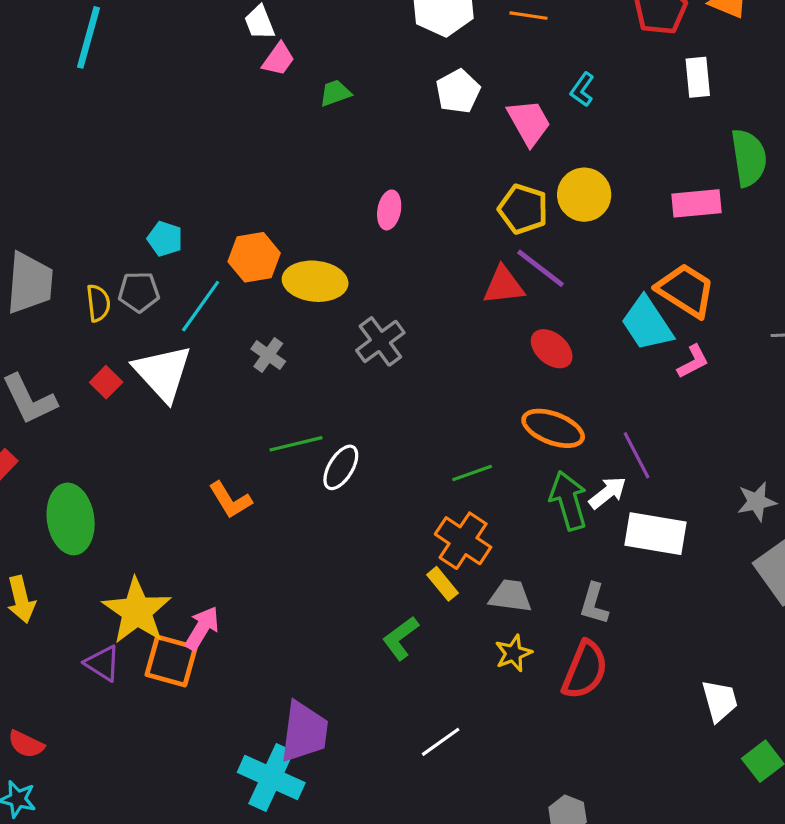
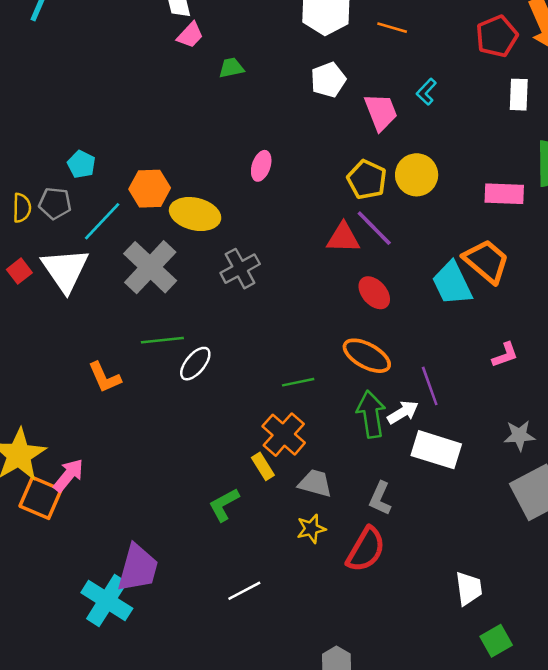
gray cross: (268, 355) -> (150, 267), size x2.0
pink L-shape: (693, 362) -> (505, 355), moved

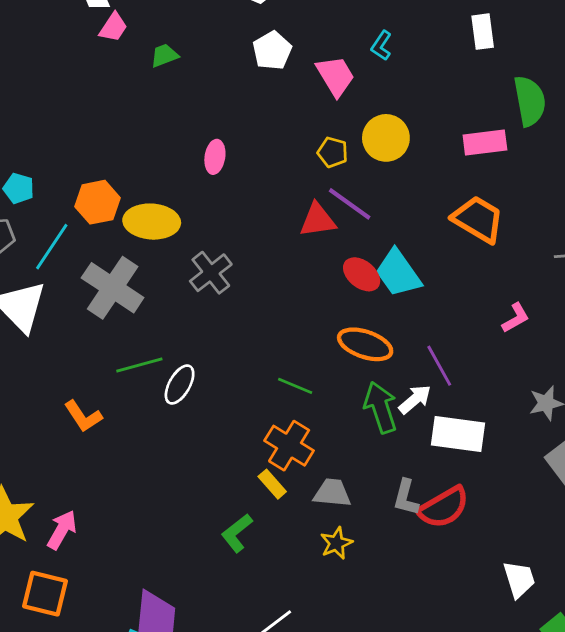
yellow pentagon: (367, 180) -> (333, 152), size x0.7
cyan trapezoid: (452, 283) -> (398, 273), moved
green line: (298, 382) -> (295, 386), turned 44
orange square: (41, 498) -> (45, 594), moved
red semicircle: (366, 550) -> (444, 507), moved, turned 39

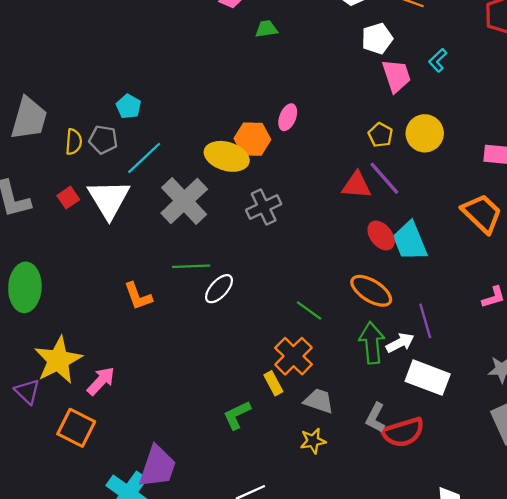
white pentagon: (272, 51) -> (377, 39), moved
orange hexagon: (97, 202) -> (252, 139), moved

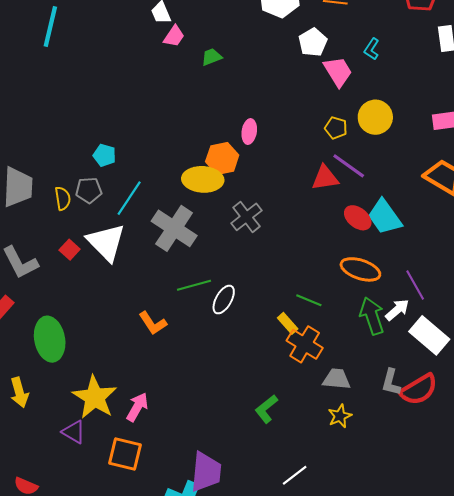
white rectangle: (428, 378) -> (429, 335), turned 33
yellow rectangle: (273, 383) -> (288, 323), moved

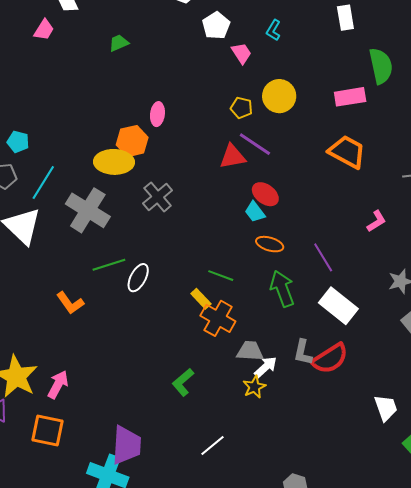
pink trapezoid: (174, 36) -> (44, 30), moved
pink trapezoid: (338, 72) -> (241, 53), size x0.7
cyan trapezoid: (385, 217) -> (255, 212), moved, size x0.6
orange ellipse: (360, 269) -> (270, 244), size x0.7
white arrow: (397, 310) -> (266, 367), moved

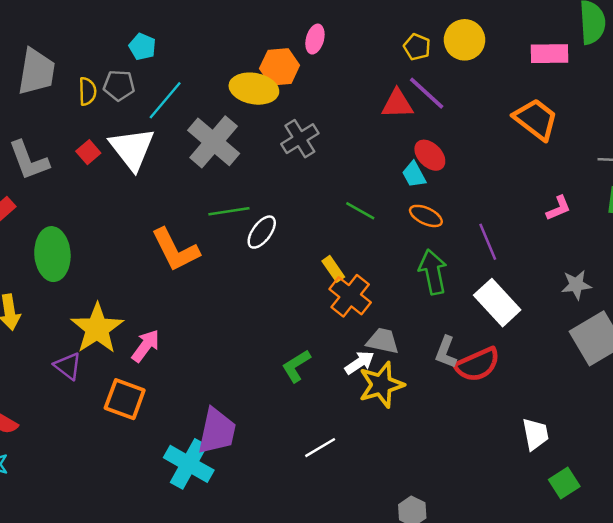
green line: (221, 276) -> (360, 211), moved
orange L-shape: (70, 303) -> (175, 250), size x1.5
white arrow: (266, 367) -> (359, 363), moved
yellow star: (254, 387) -> (381, 385), size x1.6

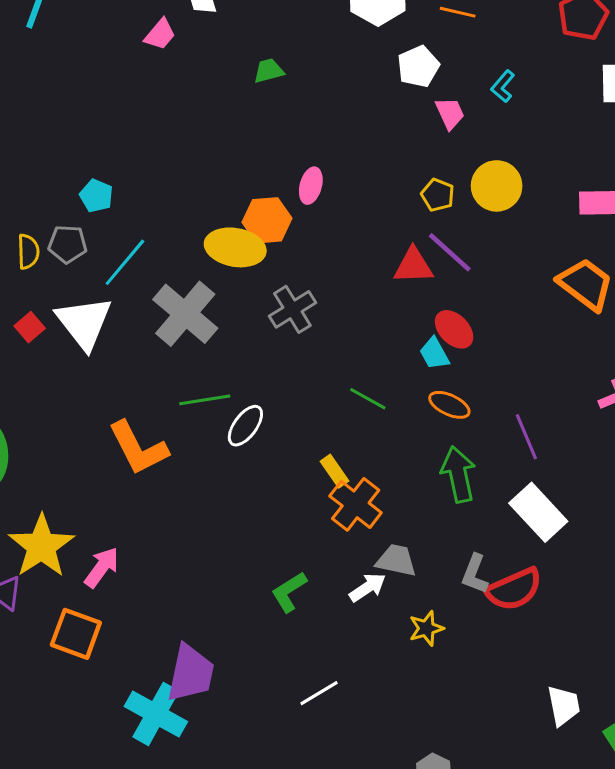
yellow star: (381, 385) -> (426, 628), moved, size x0.6
white trapezoid: (535, 434) -> (564, 706), moved

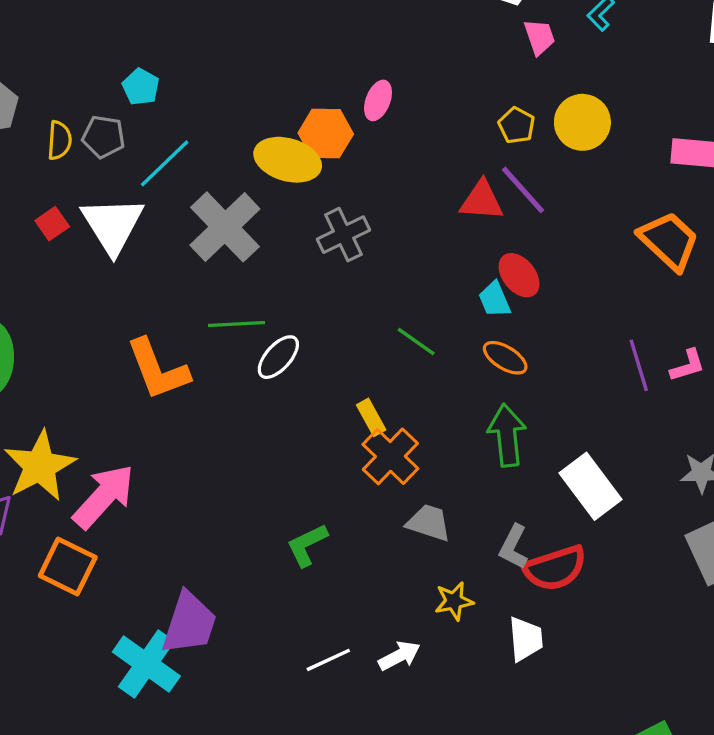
purple line: (526, 437) -> (639, 365), moved
pink arrow: (102, 567) -> (104, 496), size x1.5
white arrow: (368, 587) -> (399, 656), moved
white trapezoid: (564, 706) -> (526, 639), moved

